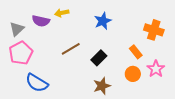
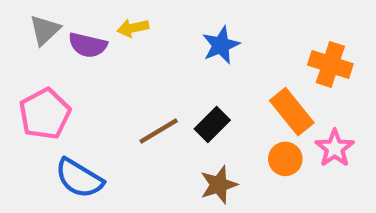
gray triangle: (17, 29) -> (45, 30), moved
brown line: (71, 49) -> (159, 131), moved
orange rectangle: (136, 52) -> (292, 112), size x1.5

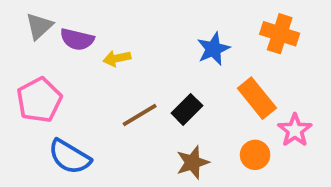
yellow arrow: (133, 28) -> (117, 58), moved
blue star: (221, 45) -> (213, 49), moved
orange cross: (330, 64) -> (280, 34), moved
orange circle: (285, 159) -> (255, 155), moved

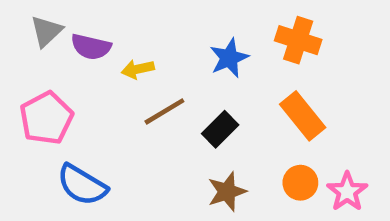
orange cross: (280, 34) -> (298, 40), moved
blue star: (213, 49) -> (229, 58), moved
brown line: (140, 115) -> (164, 111), moved
pink star: (295, 130) -> (347, 192), moved

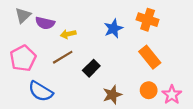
brown line: (164, 111) -> (63, 57), moved
black rectangle: (220, 129) -> (91, 68), moved

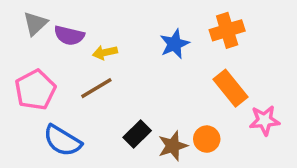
orange cross: (148, 20) -> (227, 30), turned -35
black rectangle: (91, 68) -> (137, 134), moved
orange circle: (149, 90) -> (207, 139), moved
pink star: (172, 95) -> (264, 120), moved, turned 30

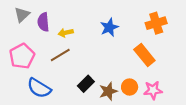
orange cross: (227, 30) -> (156, 23), moved
purple semicircle: (69, 35) -> (43, 22), turned 72
pink star: (264, 120) -> (153, 90), moved

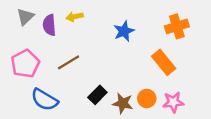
yellow arrow: (66, 33) -> (75, 17), moved
brown star: (108, 91) -> (123, 103), turned 30

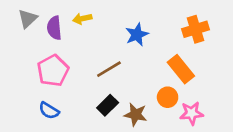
brown line: (69, 62) -> (109, 69), moved
pink pentagon: (25, 64) -> (53, 71), moved
orange circle: (147, 98) -> (168, 97), moved
blue semicircle: (45, 100) -> (49, 111), size x0.7

